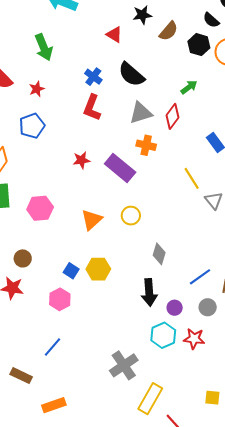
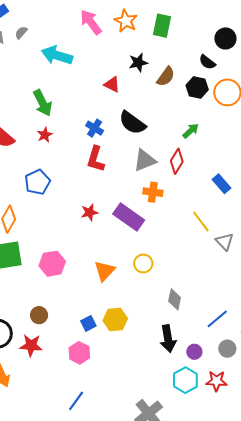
red star: (37, 89) -> (45, 135), moved
blue square: (71, 271) -> (88, 323), turned 35

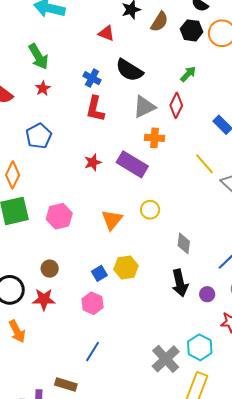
cyan hexagon: (185, 380) -> (200, 347), moved

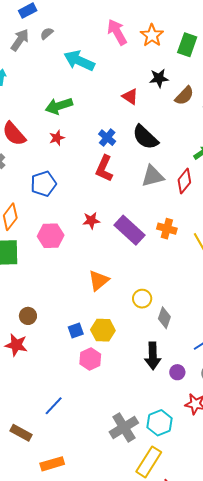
green arrow: (38, 57) -> (59, 106), turned 92
orange cross: (155, 138) -> (167, 229), moved
yellow circle: (150, 210) -> (142, 299), moved
pink hexagon: (59, 216) -> (51, 236), moved
pink hexagon: (92, 303) -> (90, 359), moved

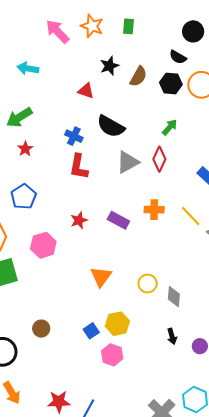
green rectangle: (187, 45) -> (129, 26), size x0.7
cyan arrow: (79, 61) -> (28, 68), size x0.7
purple rectangle: (129, 230) -> (118, 220), size x0.7
red star: (16, 345) -> (59, 402), moved
black arrow: (153, 356) -> (172, 336), size x0.6

